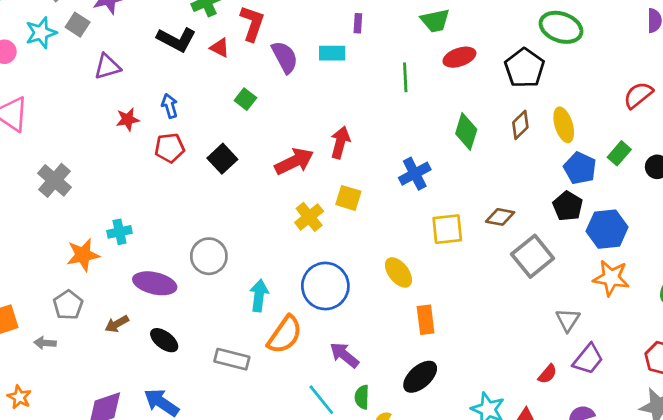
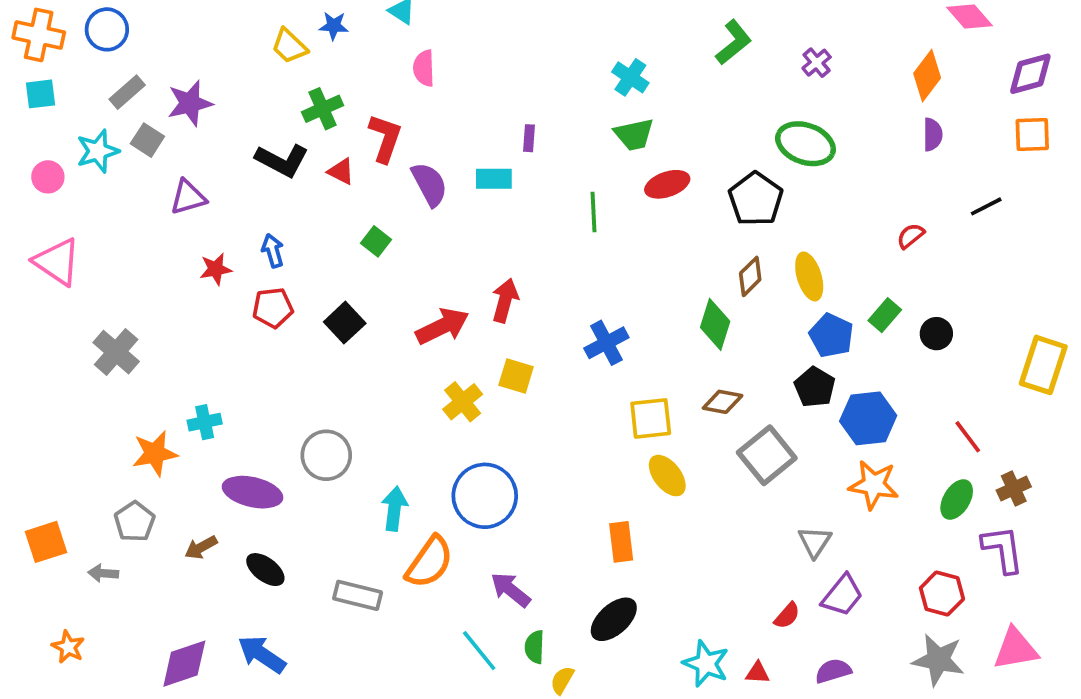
red semicircle: (638, 95) -> (911, 236), size x0.7
green diamond: (466, 132) -> (715, 324), moved
yellow ellipse: (398, 272) -> (667, 476), moved

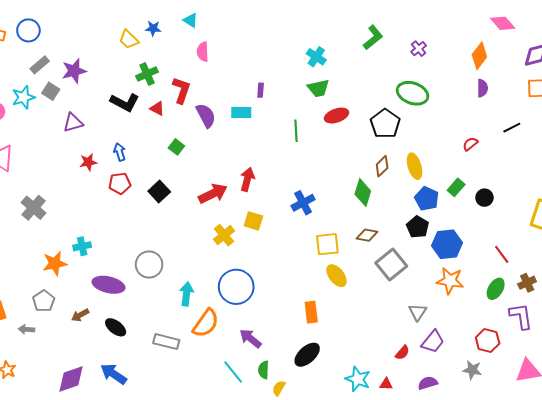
gray star: (938, 660) -> (472, 370), moved, size x0.7

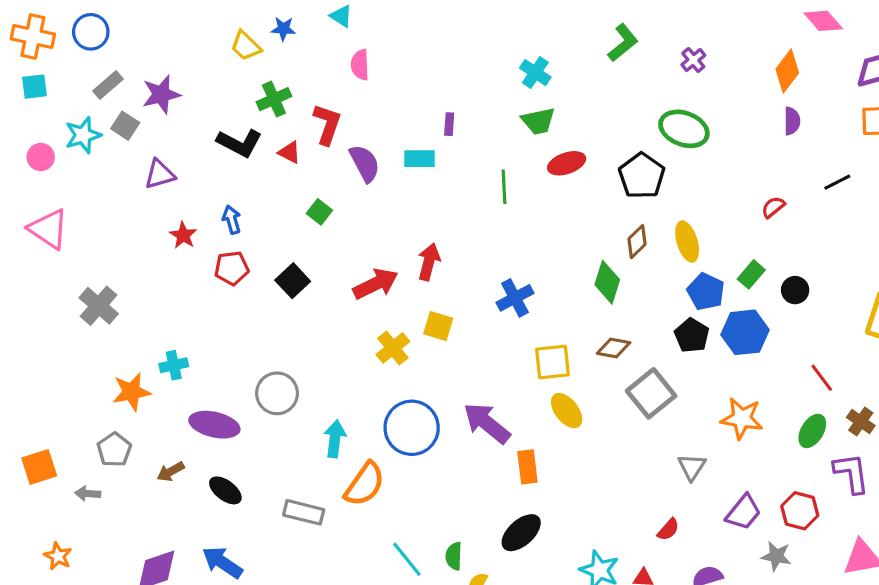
red star: (88, 162) -> (183, 235), turned -30
blue hexagon: (447, 244) -> (745, 332), moved
brown cross: (527, 283) -> (861, 422), turned -30
purple arrow: (250, 338) -> (487, 423), moved, size x1.4
purple trapezoid: (433, 342) -> (743, 512), moved

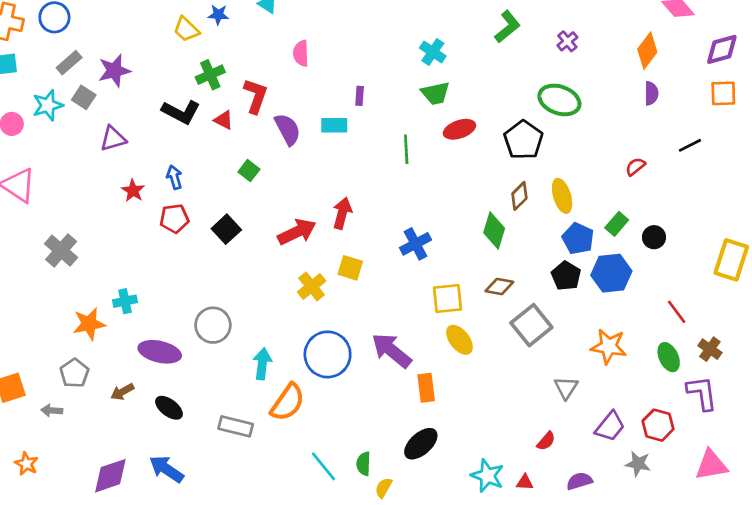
pink semicircle: (360, 65) -> (301, 53), moved
green ellipse: (812, 431) -> (669, 357), turned -56

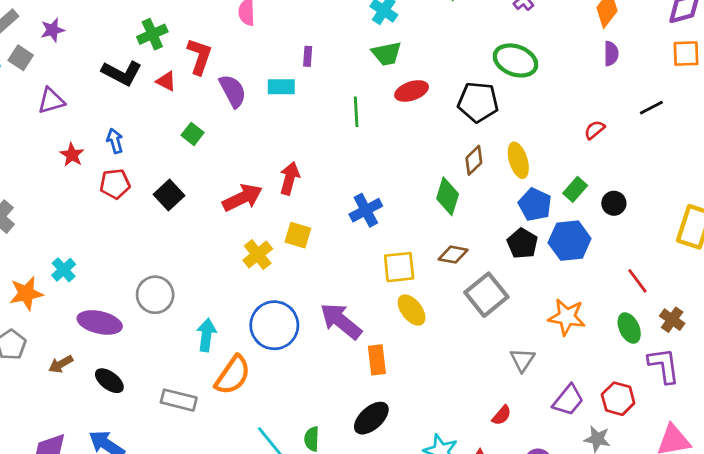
purple star: (114, 71) -> (53, 30), size x0.7
black pentagon: (523, 140) -> (478, 102), turned -30
cyan cross: (125, 301) -> (64, 270), turned -30

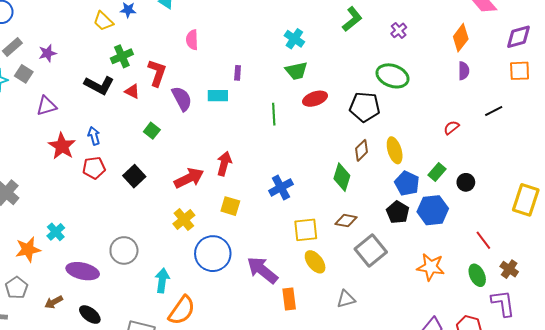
red star: (72, 155) -> (62, 146), size x1.5
yellow cross: (258, 255) -> (184, 219), moved
blue circle: (274, 325) -> (213, 254), moved
gray triangle: (522, 360) -> (346, 299), moved, turned 42

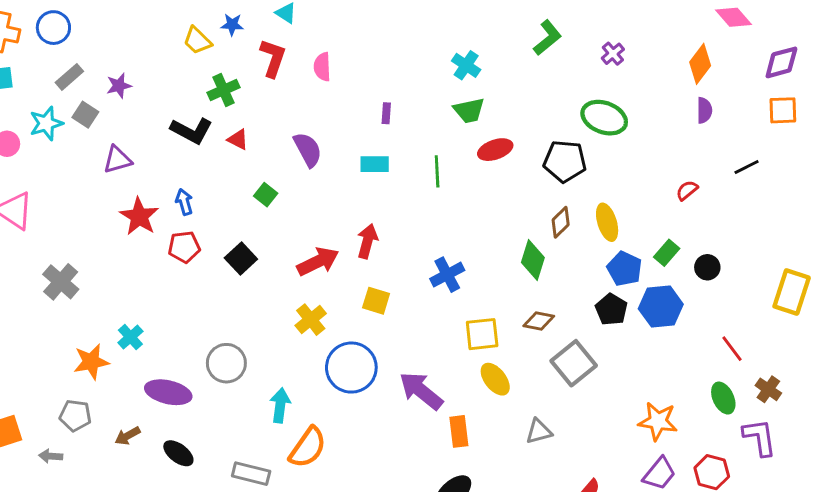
red L-shape: (157, 73) -> (273, 58), moved
cyan rectangle: (218, 96) -> (375, 164), moved
orange star: (431, 267) -> (658, 421), moved
gray pentagon: (17, 288) -> (75, 415), turned -30

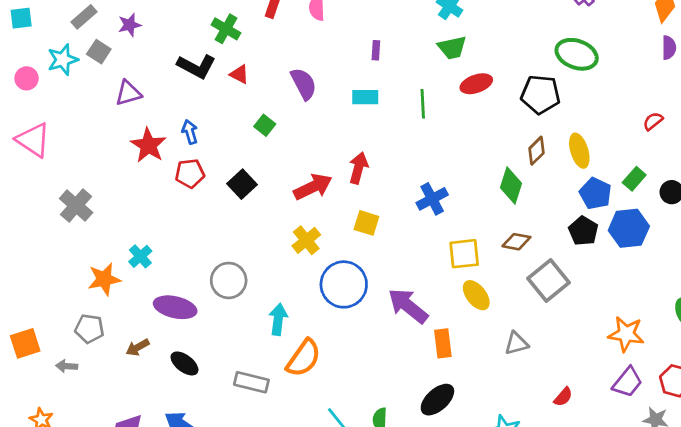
green cross: (223, 90) -> (226, 29), turned -36

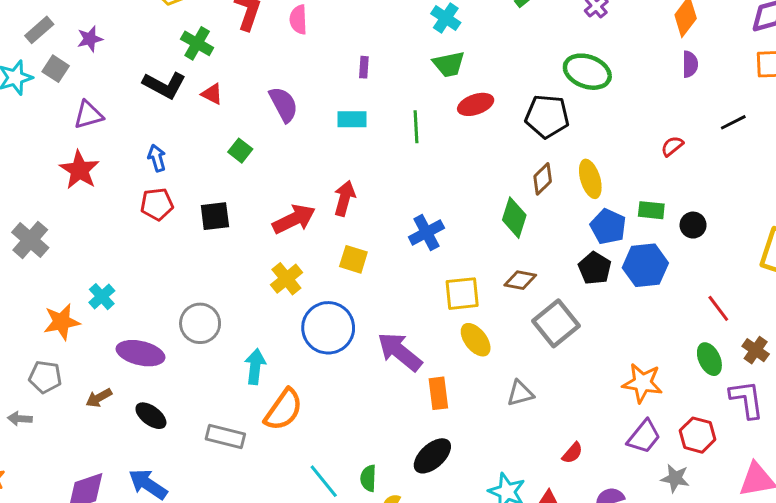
red star: (148, 145) -> (79, 170), moved
green rectangle: (634, 179) -> (651, 210), turned 55
black square: (242, 184) -> (215, 216), turned 36

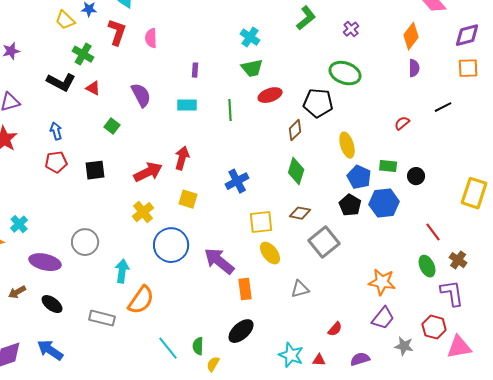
brown diamond: (543, 179) -> (295, 130), moved
red hexagon: (697, 435) -> (434, 327), moved

